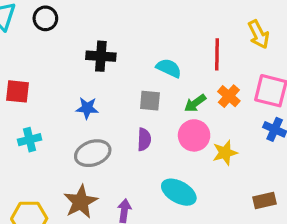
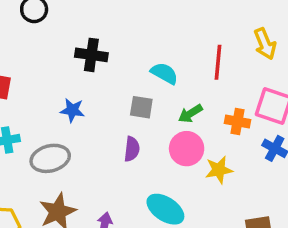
orange cross: (229, 96) -> (237, 122), moved, turned -35
gray ellipse: (93, 153) -> (50, 158), moved

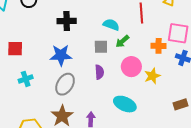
blue star: (72, 110) -> (61, 55), size x1.5
green arrow: (190, 114) -> (122, 41), moved
gray ellipse: (50, 158) -> (65, 84), moved, turned -35

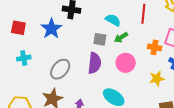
blue star: (61, 55) -> (51, 29), moved, turned 30
purple semicircle: (99, 72) -> (95, 63), size x1.5
yellow star: (152, 76) -> (157, 79), moved

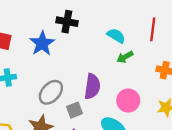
gray square: (100, 39) -> (74, 110), moved, turned -32
pink circle: (126, 63) -> (128, 101), moved

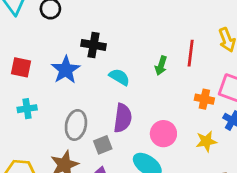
cyan semicircle: (116, 36) -> (119, 77), moved
green arrow: (125, 57) -> (161, 66), moved, turned -42
gray ellipse: (51, 92) -> (76, 125), turned -30

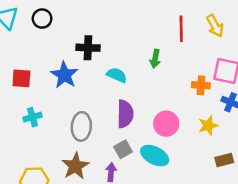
red line: (191, 53) -> (181, 29), moved
gray square: (103, 145) -> (123, 149), moved

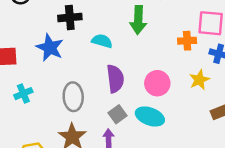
green arrow: (155, 59) -> (138, 20), size x1.5

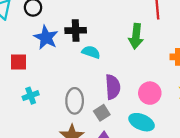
cyan semicircle: (102, 41) -> (91, 52), moved
blue star: (50, 48) -> (46, 38), moved
gray square: (118, 114) -> (102, 113), moved

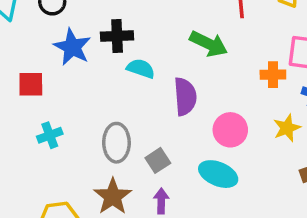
green arrow: (136, 36) -> (209, 44), turned -70
purple semicircle: (113, 87) -> (185, 97), moved

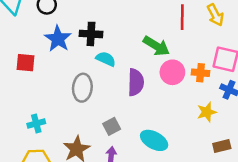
pink circle: (230, 130) -> (172, 72), moved
cyan cross: (50, 135) -> (36, 123), moved
gray ellipse: (116, 143) -> (82, 88), moved

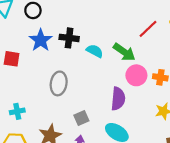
red line: (182, 17) -> (148, 29), turned 42
cyan semicircle: (106, 59) -> (95, 51), moved
purple semicircle: (136, 82) -> (118, 99), moved

